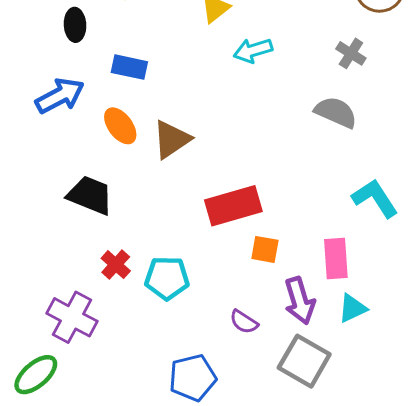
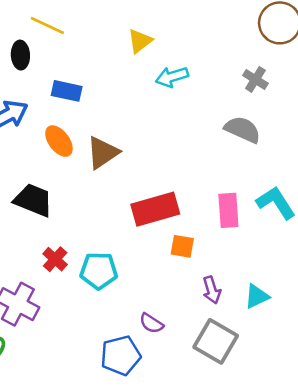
pink rectangle: (336, 259) -> (228, 210), moved
purple arrow: (300, 301) -> (212, 290), size x0.7
purple semicircle: (244, 322) -> (151, 323), moved

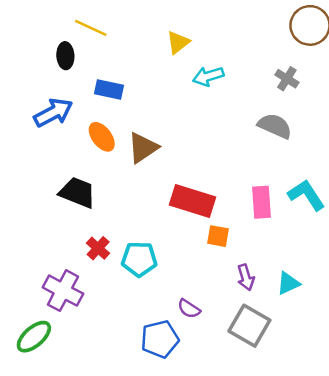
red rectangle: (155, 209) -> (193, 201), turned 33

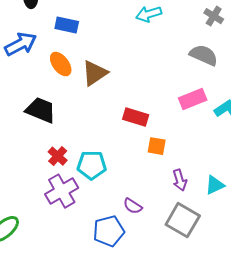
red rectangle: (193, 201) -> (136, 117), size x0.7
pink rectangle: (262, 202) -> (193, 99), moved, turned 72
purple cross: (63, 291) -> (62, 191), moved, turned 32

